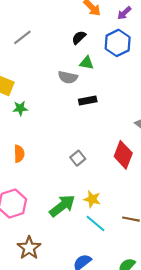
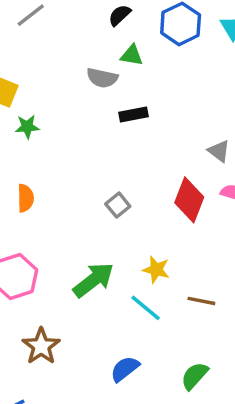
yellow star: (92, 199) -> (156, 270), moved

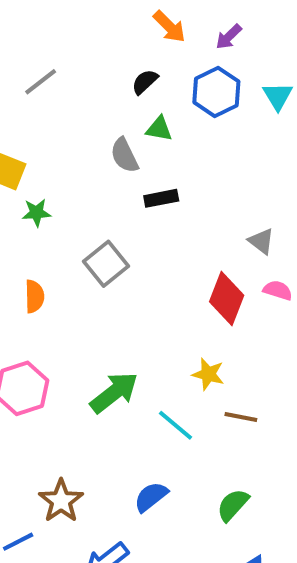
gray semicircle: (102, 78) -> (124, 155), turned 52
gray square: (118, 205) -> (106, 264), moved, size x1.5
yellow star: (156, 270) -> (208, 374), moved
brown star: (41, 346) -> (61, 501), moved

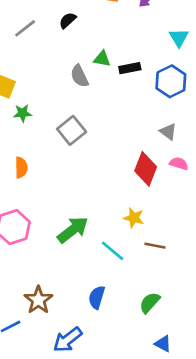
black semicircle: (145, 82) -> (68, 20), moved
blue hexagon: (216, 92) -> (171, 81), moved
black rectangle: (161, 198) -> (130, 68), moved
gray square: (106, 264) -> (72, 130), moved
blue semicircle: (151, 497) -> (97, 297), turned -35

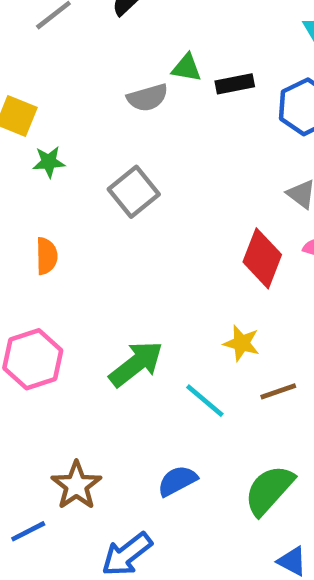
gray semicircle: (79, 76) -> (147, 98), turned -80
brown line: (155, 246) -> (278, 391), turned -30
blue semicircle: (97, 297) -> (177, 481), turned 45
green semicircle: (150, 303) -> (269, 490), size x1.4

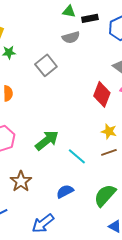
gray semicircle: (147, 98) -> (71, 37), moved
yellow star: (242, 343) -> (109, 131), moved
brown star: (76, 485) -> (21, 181), moved

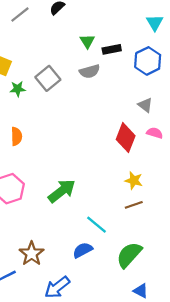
green triangle: (69, 11) -> (87, 41), turned 48
gray square: (46, 65) -> (48, 78), moved
cyan line: (77, 156) -> (97, 225), moved
brown star: (21, 181) -> (32, 254), moved

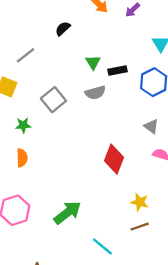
gray line: (20, 14) -> (25, 55), moved
green star: (18, 89) -> (23, 125), moved
red diamond: (126, 138) -> (114, 159), moved

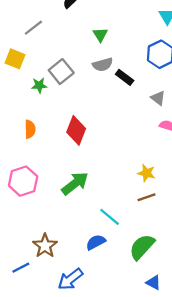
black rectangle: (117, 70) -> (125, 77), moved, turned 48
green star: (23, 125) -> (39, 85), moved
red diamond: (114, 159) -> (76, 130), moved

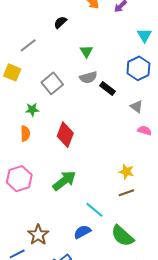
green star: (39, 85) -> (32, 110), moved
green semicircle: (142, 247) -> (122, 236), turned -90

